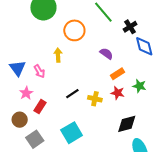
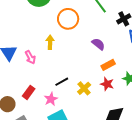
pink star: (26, 93) -> (51, 99), moved
yellow cross: (95, 99) -> (84, 88), turned 32

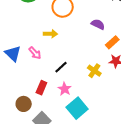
yellow arrow: (50, 42) -> (50, 34), turned 104
black line: (62, 82) -> (61, 67), moved

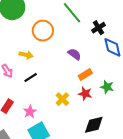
black line: (61, 67) -> (31, 78), moved

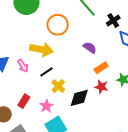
yellow arrow: (26, 55) -> (41, 49), size x1.6
yellow cross: (62, 99) -> (58, 86), moved
black diamond: (94, 125) -> (79, 98), moved

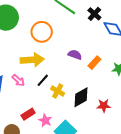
purple semicircle: (90, 48) -> (75, 55), moved
red star: (101, 87) -> (104, 106), moved
red rectangle: (24, 101) -> (28, 114), turned 40
pink star: (46, 106) -> (45, 120), moved

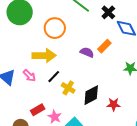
orange rectangle: (94, 63) -> (104, 46), moved

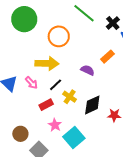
purple semicircle: (87, 52) -> (88, 70), moved
red rectangle: (38, 110) -> (46, 105), moved

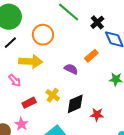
black line: (56, 85) -> (10, 43), moved
pink star: (55, 125) -> (21, 124), moved

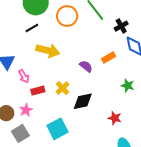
orange circle: (43, 35) -> (67, 16), moved
pink arrow: (15, 80) -> (24, 76), moved
red star: (97, 115) -> (115, 118), moved

